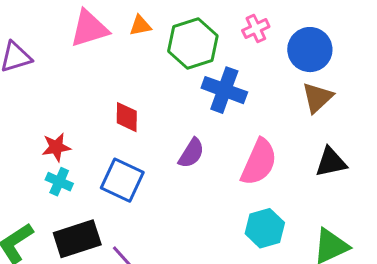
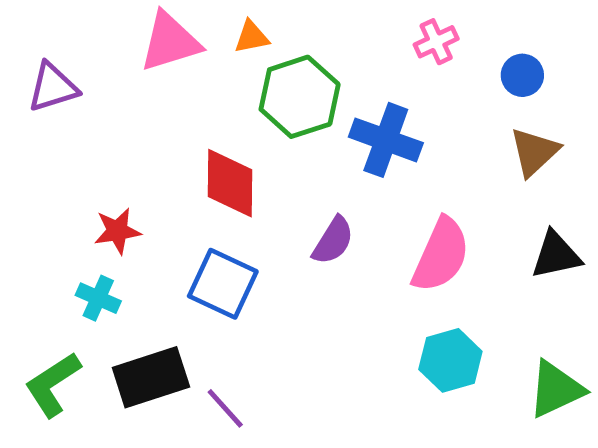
green hexagon: (193, 44) -> (300, 97), moved
blue circle: (310, 50) -> (522, 75), size x0.6
red diamond: (127, 117) -> (230, 183), size x1.4
cyan cross: (59, 182) -> (98, 298), moved

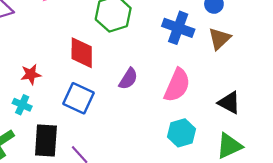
blue cross: (386, 140) -> (178, 28), moved
black triangle: (556, 255) -> (229, 103), moved, turned 40
black rectangle: (151, 377) -> (46, 141), turned -68

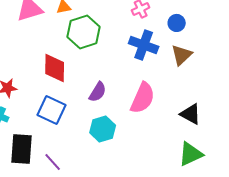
cyan hexagon: (181, 133) -> (103, 129), moved

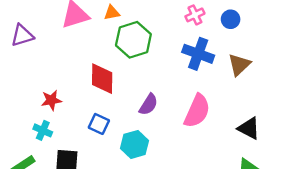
blue circle: (177, 23) -> (231, 19), moved
blue square: (52, 110) -> (99, 124), size x0.7
cyan hexagon: (103, 129) -> (134, 144), moved

